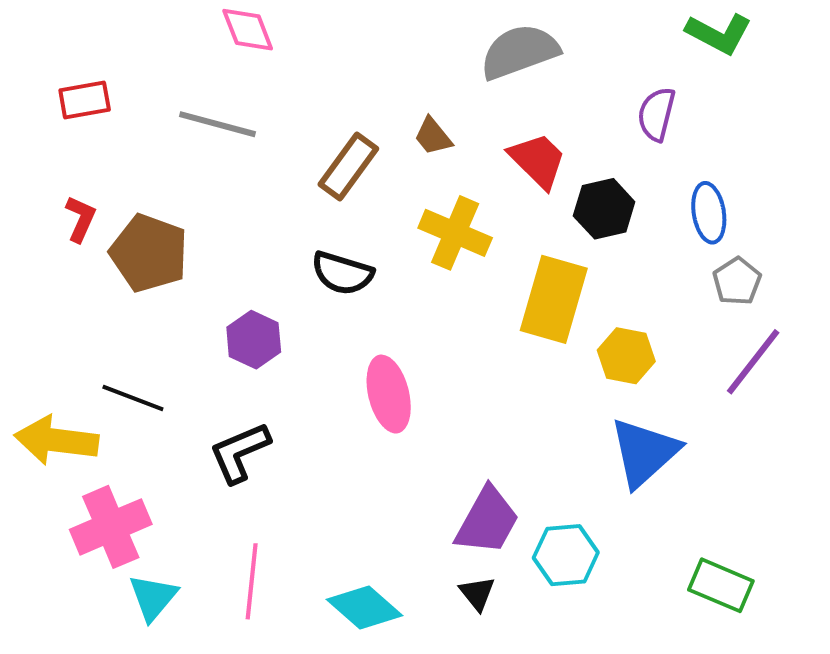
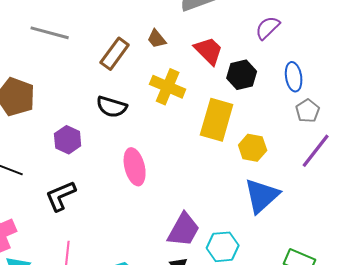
purple semicircle: (656, 114) -> (268, 28), turned 32

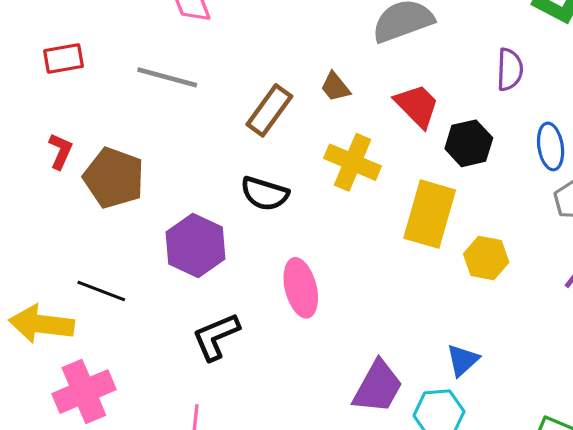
purple semicircle: (268, 28) -> (510, 69), turned 136
purple hexagon: (68, 140) -> (195, 245), size x1.4
black L-shape: (61, 196) -> (216, 337), moved
blue triangle: (262, 196) -> (463, 360), moved, size x0.6

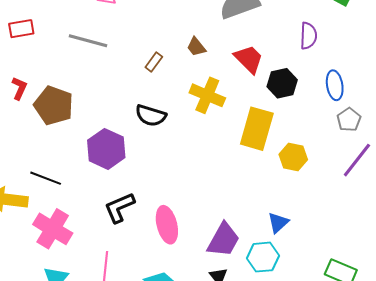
brown rectangle: (269, 110) -> (154, 62), size x0.6
pink ellipse: (301, 288) -> (167, 225), moved
pink cross: (84, 392) -> (53, 229), moved, turned -36

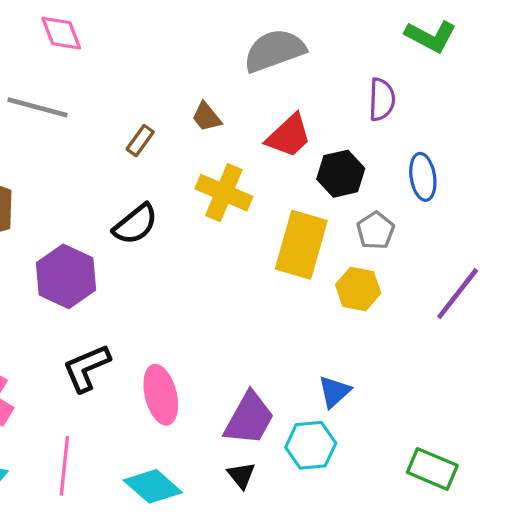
red trapezoid: (249, 59) -> (289, 136), turned 92
black semicircle: (151, 116) -> (135, 224), turned -56
gray pentagon: (349, 120) -> (375, 231), moved

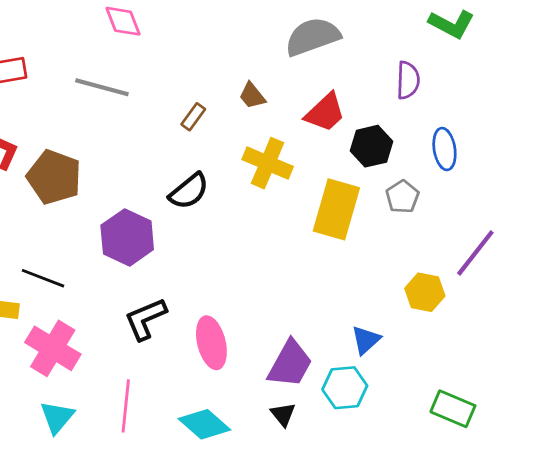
yellow hexagon: (358, 289) -> (425, 292), moved

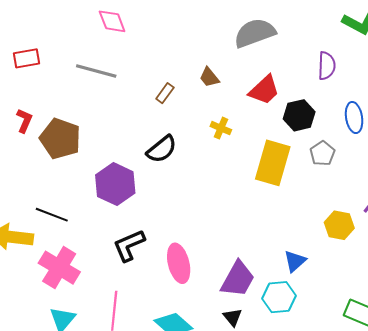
yellow cross: (268, 163) -> (221, 128), size x0.6

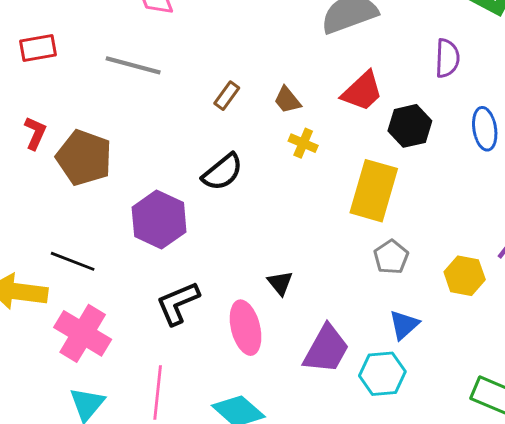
brown trapezoid: (209, 77) -> (287, 100), moved
gray pentagon: (322, 153) -> (391, 257), moved
black triangle: (233, 317) -> (280, 283), moved

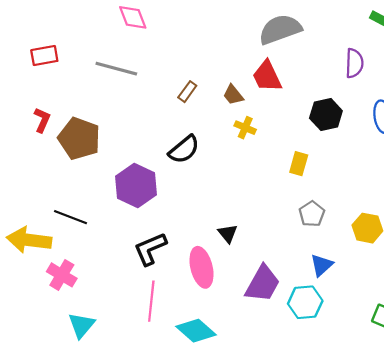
red trapezoid: (362, 91) -> (267, 76), moved, turned 108
yellow rectangle: (374, 191) -> (299, 164), size x0.5
pink cross: (83, 333) -> (62, 275), moved, size x0.7
pink line: (158, 392) -> (151, 301), moved

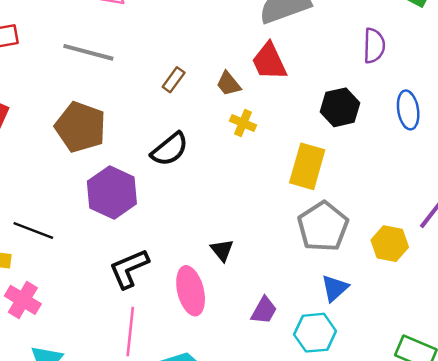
brown pentagon: (79, 139) -> (80, 127), moved
yellow rectangle: (299, 164) -> (307, 166), size x1.6
gray pentagon: (312, 214) -> (323, 227), size x1.6
purple trapezoid: (263, 284) -> (264, 310), size x0.6

